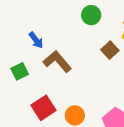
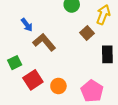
green square: (20, 71) -> (15, 63), moved

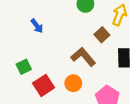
brown L-shape: (44, 42) -> (83, 57), moved
orange circle: (58, 86) -> (73, 83), moved

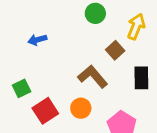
blue arrow: (37, 26) -> (37, 40), turned 112

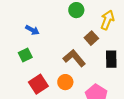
blue arrow: (37, 40) -> (32, 30), turned -136
green square: (22, 88) -> (25, 55), moved

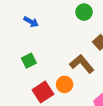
blue arrow: (32, 30) -> (31, 22), moved
orange circle: (65, 82) -> (65, 84), moved

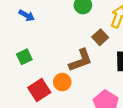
brown L-shape: (82, 64) -> (81, 60), turned 110

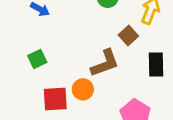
red square: (39, 90) -> (55, 99), turned 30

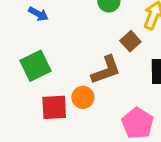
green square: (37, 59) -> (36, 66), size x1.5

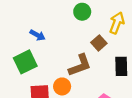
blue arrow: (38, 14) -> (38, 35), moved

